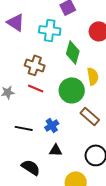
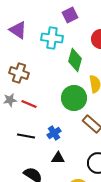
brown cross: (35, 65) -> (19, 73), moved
red line: (36, 88) -> (29, 104), moved

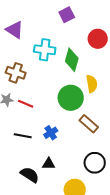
cyan cross: (52, 38) -> (45, 50), moved
black triangle: (58, 158) -> (49, 164), moved

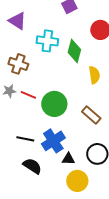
green circle: (71, 98) -> (54, 104), moved
blue cross: (51, 133) -> (53, 141), moved, size x1.6
black line: (23, 136) -> (25, 139), moved
black triangle: (49, 164) -> (68, 159), moved

